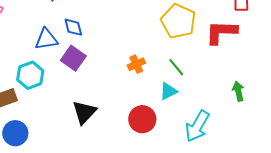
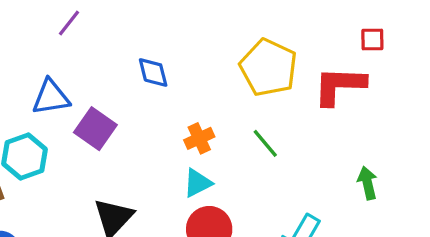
blue diamond: (73, 27) -> (153, 72), moved
cyan triangle: (168, 91) -> (198, 183), moved

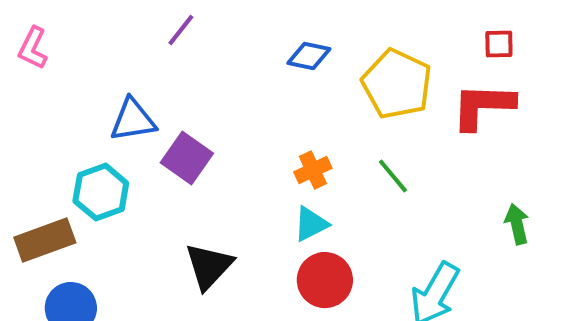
purple line: (69, 23) -> (181, 30), moved
red square: (372, 39) -> (499, 44), moved
blue diamond: (153, 72) -> (309, 56), moved, turned -64

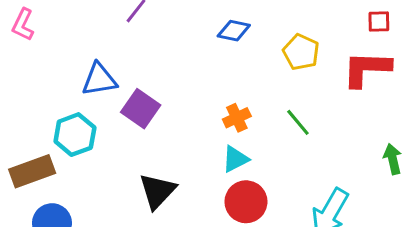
yellow pentagon: (397, 84) -> (301, 52), size x0.7

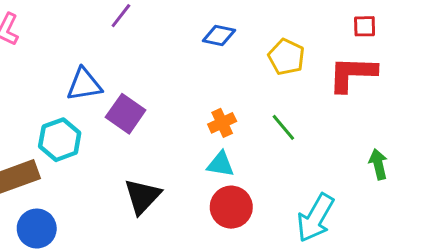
cyan triangle: (235, 159) -> (221, 164), turned 36

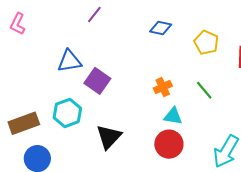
cyan hexagon: (60, 140) -> (67, 113), moved
cyan triangle: (221, 164) -> (173, 116), moved

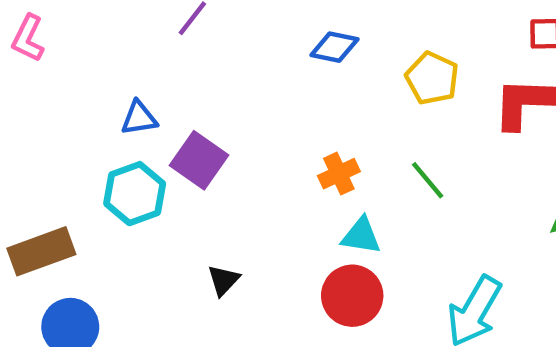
blue triangle: (69, 61) -> (139, 118), size x0.7
cyan hexagon: (67, 113) -> (135, 194), moved
black triangle: (109, 137) -> (223, 280), size x0.6

